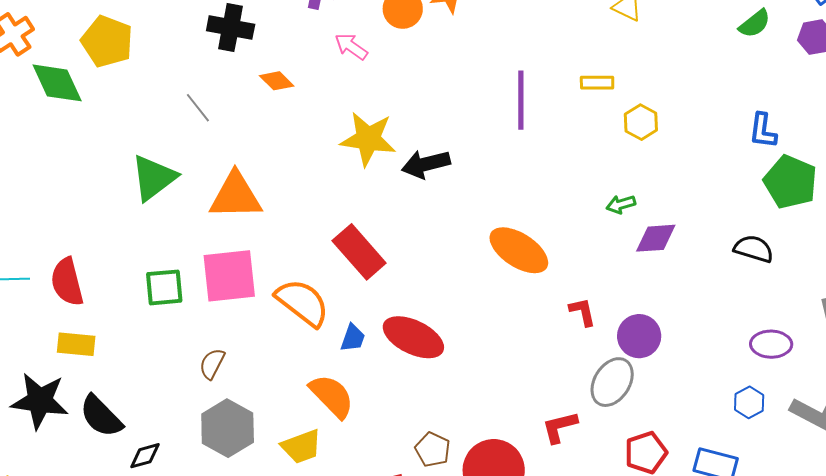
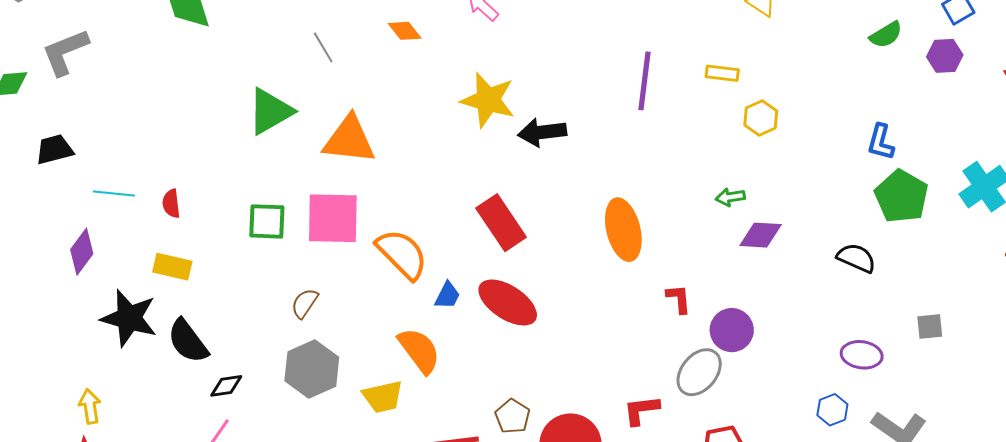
orange ellipse: (519, 250) -> (623, 230), turned 36
red rectangle: (359, 252) -> (501, 223), moved
red semicircle: (67, 282) -> (171, 204), size x0.6

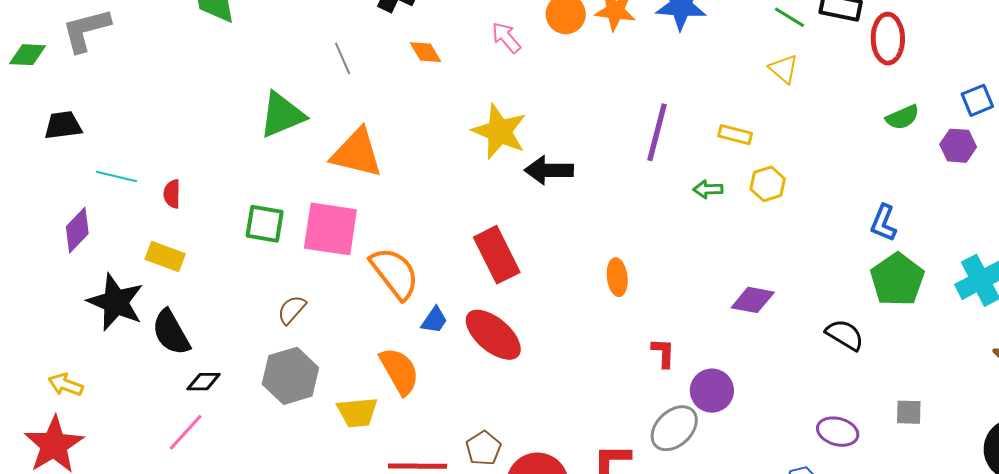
green arrow: (730, 197) -> (708, 189), moved
orange ellipse: (623, 230) -> (617, 277), size x0.6
yellow arrow: (90, 406) -> (66, 385), turned -68

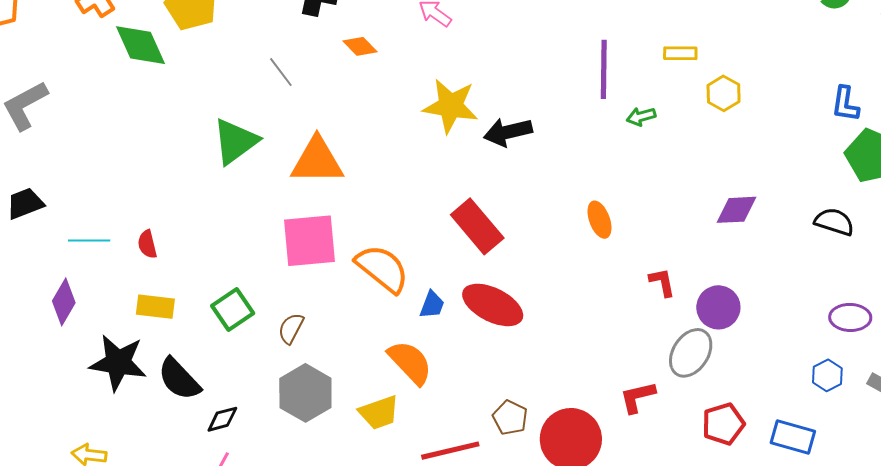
green arrow: (708, 189) -> (641, 117), moved
green square: (265, 224) -> (233, 310), moved, turned -30

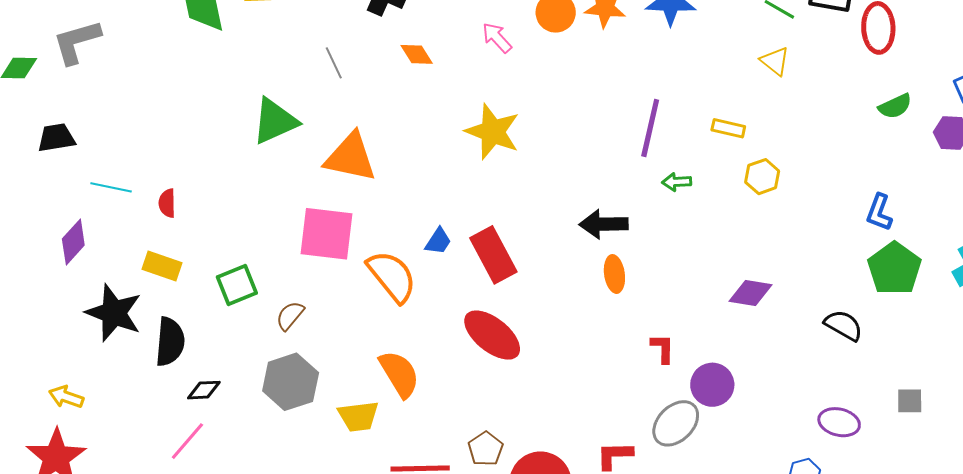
black arrow: (508, 132) -> (604, 224), moved
blue trapezoid: (432, 305) -> (438, 241), moved
black semicircle: (179, 379) -> (170, 342), turned -144

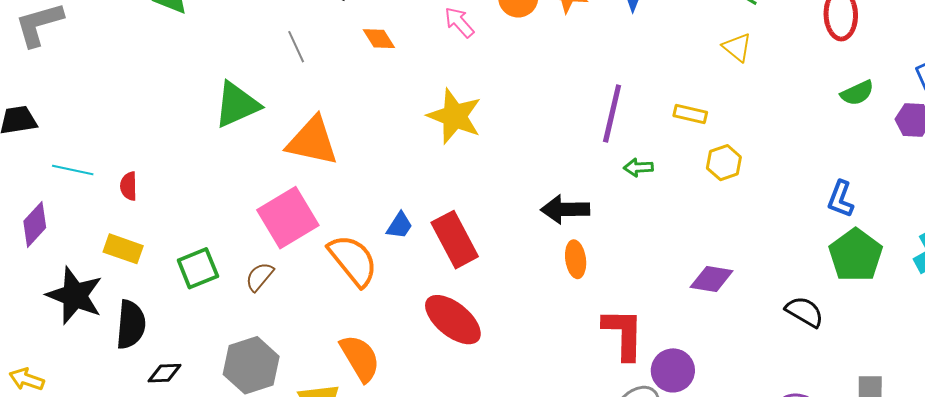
pink square: (326, 234) -> (288, 218), turned -38
brown semicircle: (290, 316) -> (260, 277), moved
red L-shape: (663, 348) -> (623, 334), size x1.8

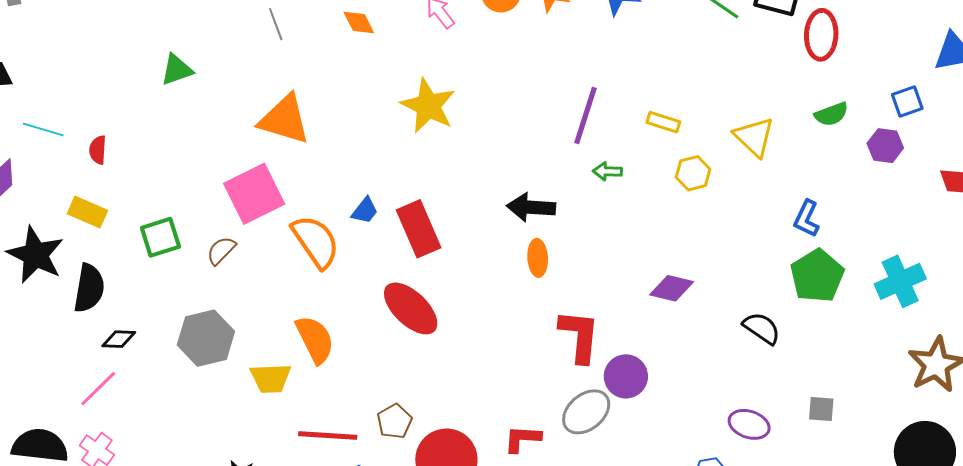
yellow triangle: (737, 47) -> (754, 137), moved, size x1.4
green triangle: (237, 105) -> (177, 70), moved, size x0.7

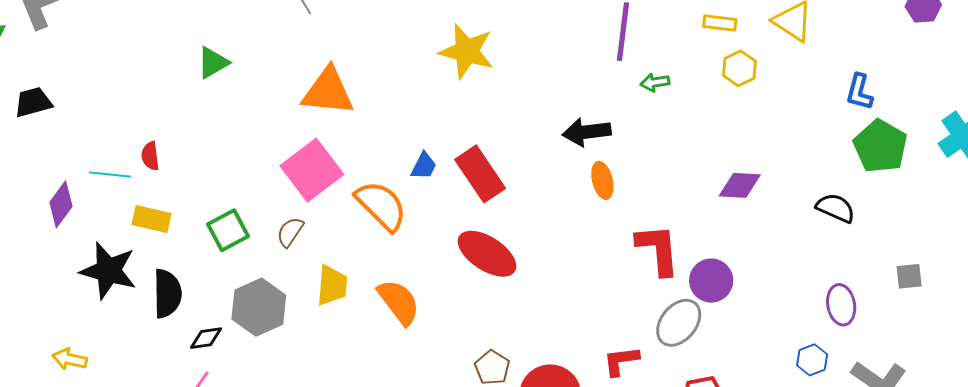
yellow rectangle: (663, 122) -> (720, 23), moved
cyan line: (43, 130) -> (110, 174), moved
gray hexagon: (206, 338) -> (259, 307), moved
yellow trapezoid: (271, 378) -> (332, 285), moved, turned -72
purple ellipse: (749, 424) -> (841, 305), turned 72

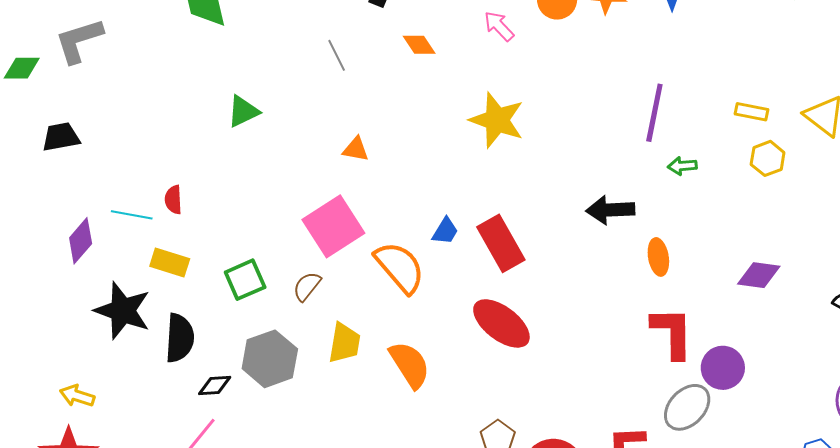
orange triangle: (328, 91) -> (356, 149), size x0.5
orange ellipse: (602, 180) -> (658, 257), moved

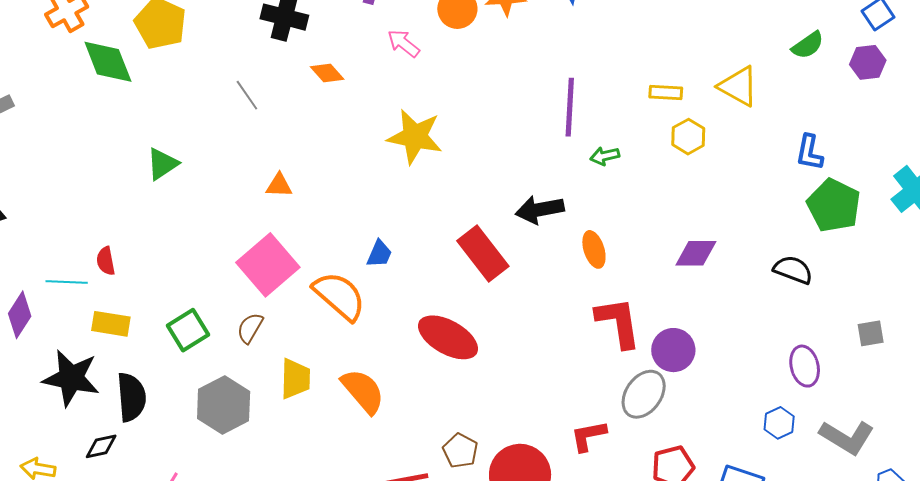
red rectangle: (501, 243) -> (483, 253), moved
black diamond: (215, 386) -> (101, 446), moved

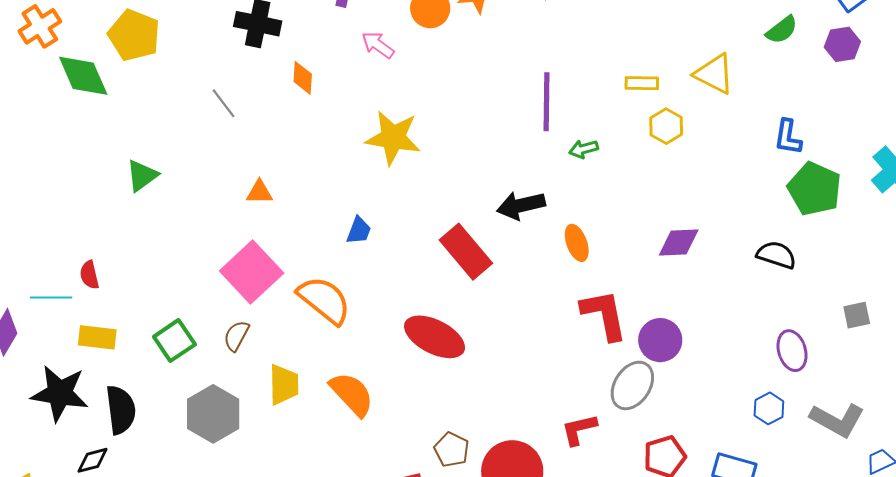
orange diamond: (327, 73) -> (303, 78), turned 48
blue trapezoid: (379, 254) -> (359, 230), moved

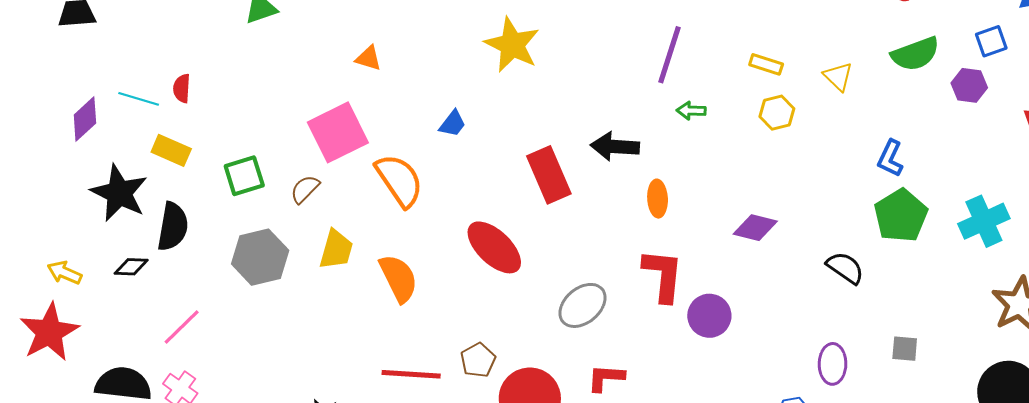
green semicircle: (782, 30) -> (915, 54), size x1.4
yellow triangle: (714, 74) -> (838, 76), size x0.7
gray ellipse: (632, 385) -> (583, 305), moved

